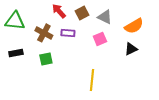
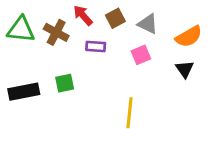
brown cross: (44, 33) -> (56, 32), moved
black triangle: (131, 49) -> (185, 69), turned -40
black rectangle: (16, 53) -> (24, 92), moved, size x1.5

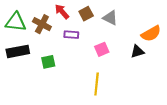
orange semicircle: (189, 37) -> (151, 34), moved
pink square: (141, 55) -> (102, 49), moved
black triangle: (185, 69) -> (137, 51), turned 48
black rectangle: (24, 92) -> (18, 51), moved

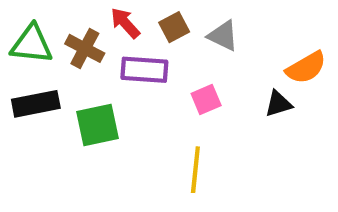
purple rectangle: (71, 35) -> (144, 70), size x1.5
green square: (48, 62) -> (98, 125), size x1.5

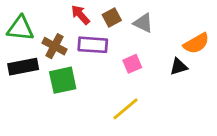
brown cross: (85, 48) -> (55, 46), moved
yellow line: (195, 170) -> (125, 109), turned 44

